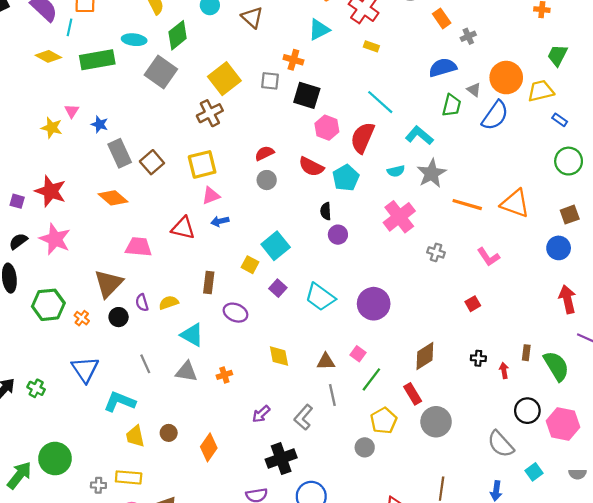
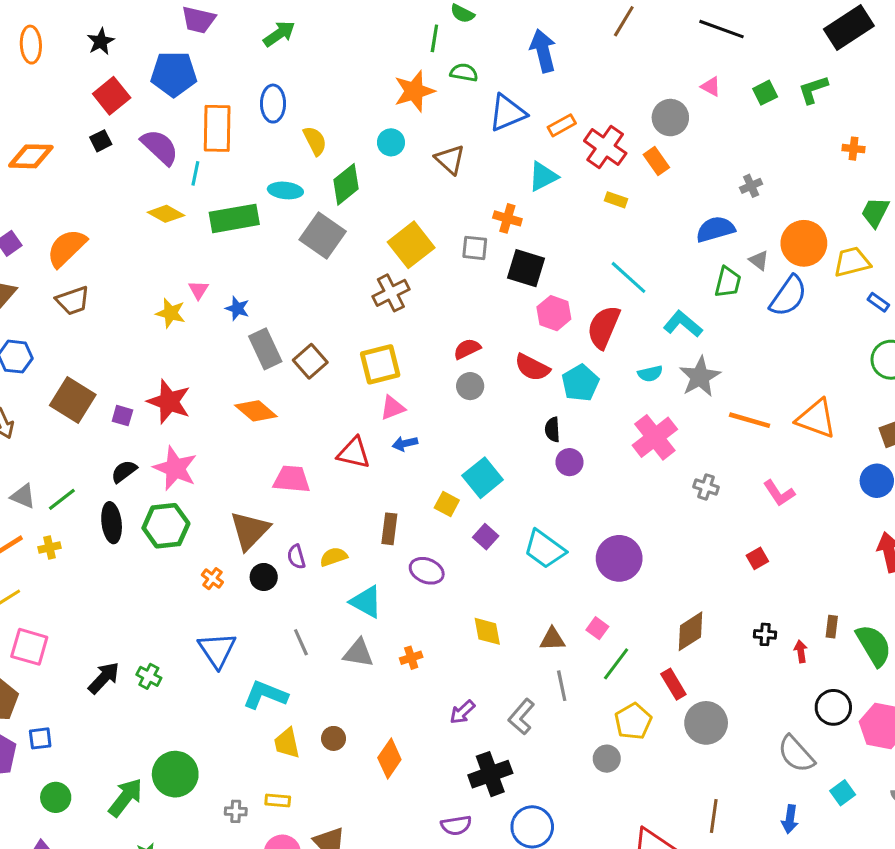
orange rectangle: (442, 18) -> (656, 161), moved
green hexagon: (48, 305) -> (166, 526), moved
yellow rectangle: (129, 477) -> (278, 801), size x0.7

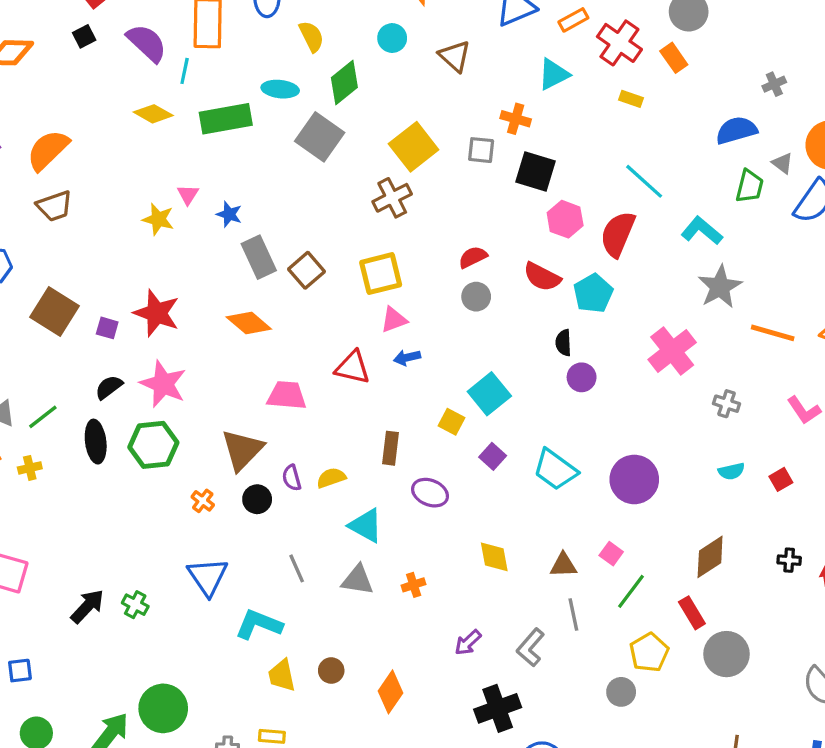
cyan semicircle: (650, 374) -> (731, 471), moved

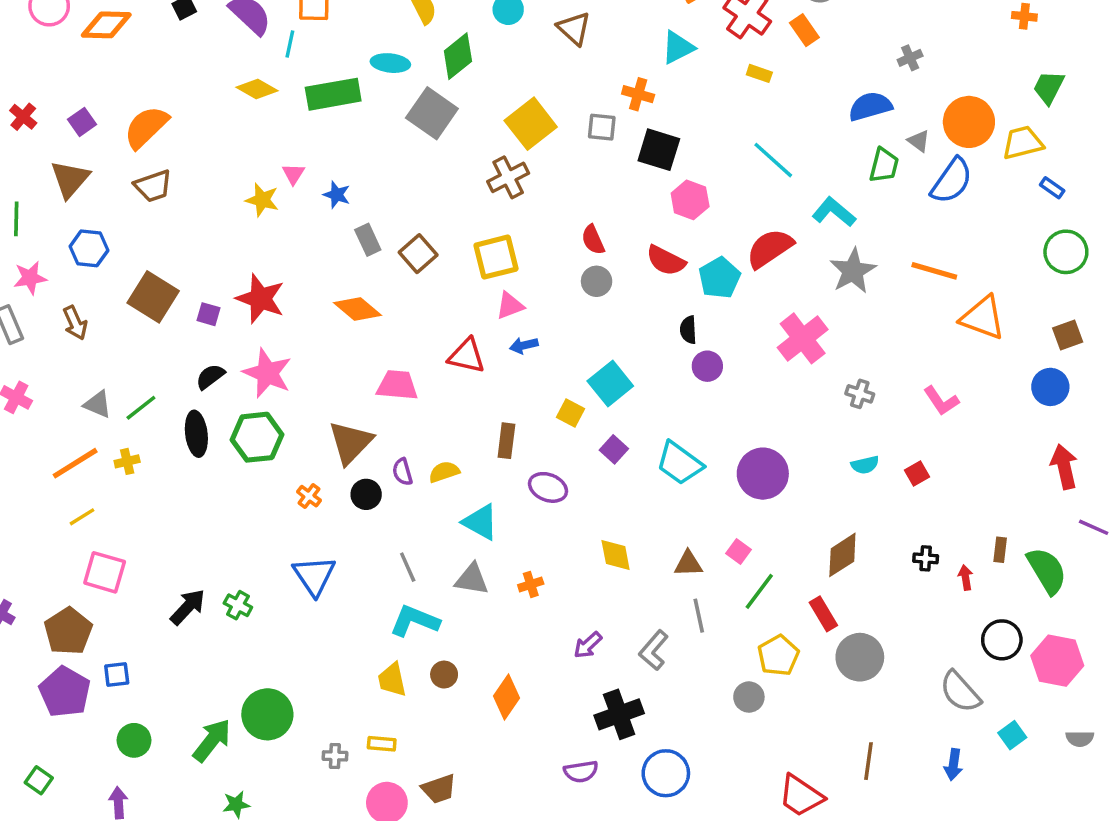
red semicircle: (618, 234) -> (770, 248), moved, turned 33
gray rectangle: (259, 257) -> (368, 240), size x0.7
red semicircle: (473, 257) -> (593, 240), turned -88
orange line: (773, 333) -> (934, 271), moved
cyan L-shape: (259, 624) -> (415, 621), moved

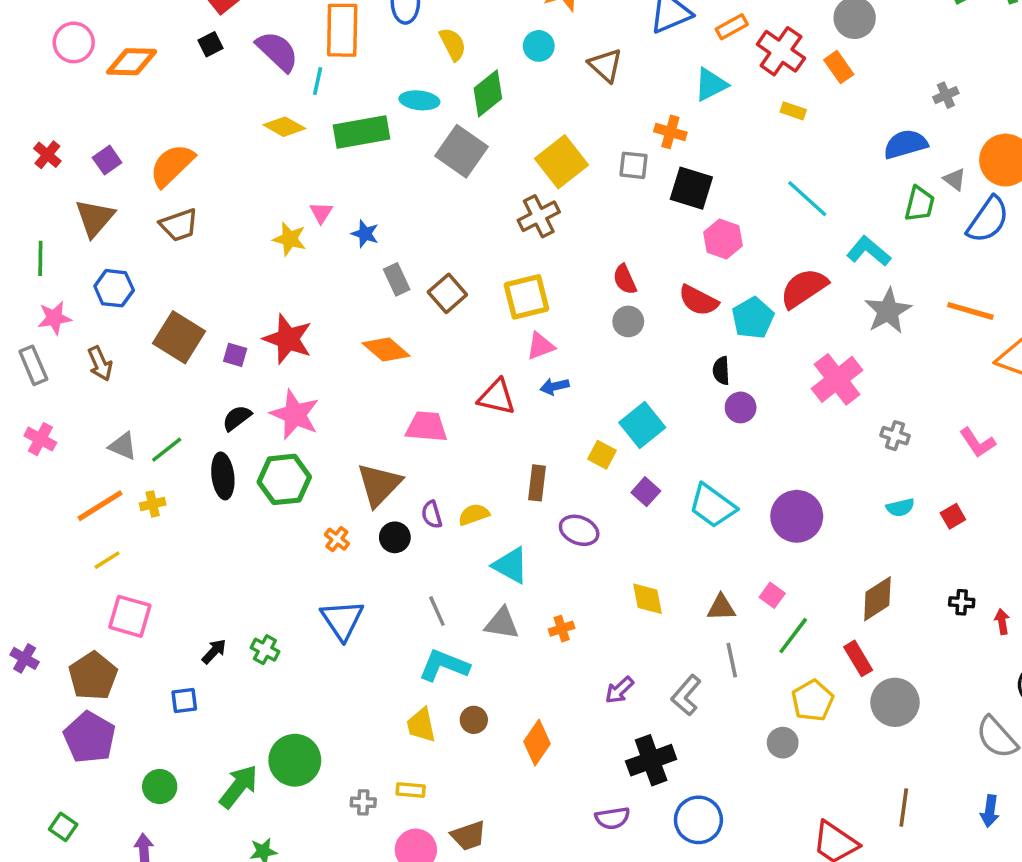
black arrow: (188, 607) -> (214, 651), size x0.7
blue square: (117, 675) -> (184, 701), moved

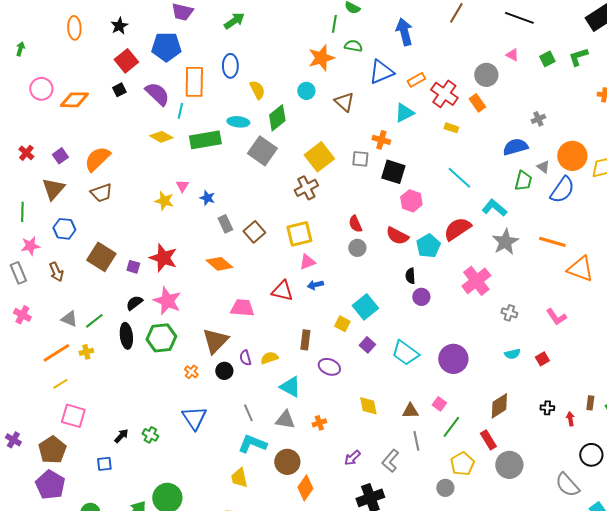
brown circle: (474, 720) -> (287, 462), moved, size x1.6

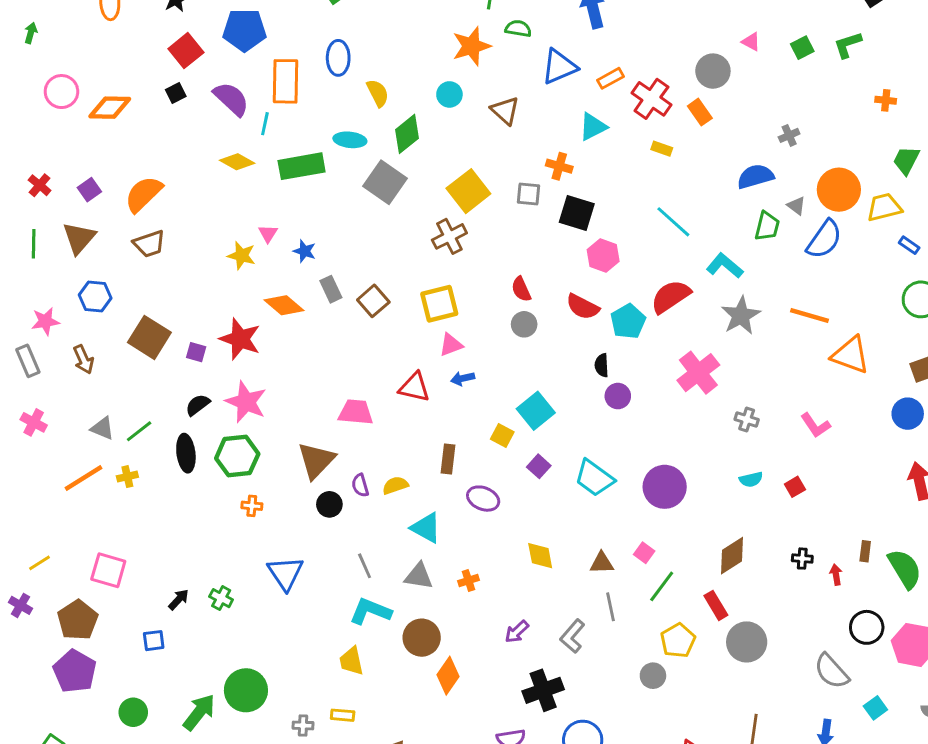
green line: (22, 212) -> (34, 244), moved
orange diamond: (219, 264) -> (284, 305), moved
orange cross: (191, 372) -> (252, 506), moved, turned -32
yellow line: (60, 384) -> (40, 563), moved

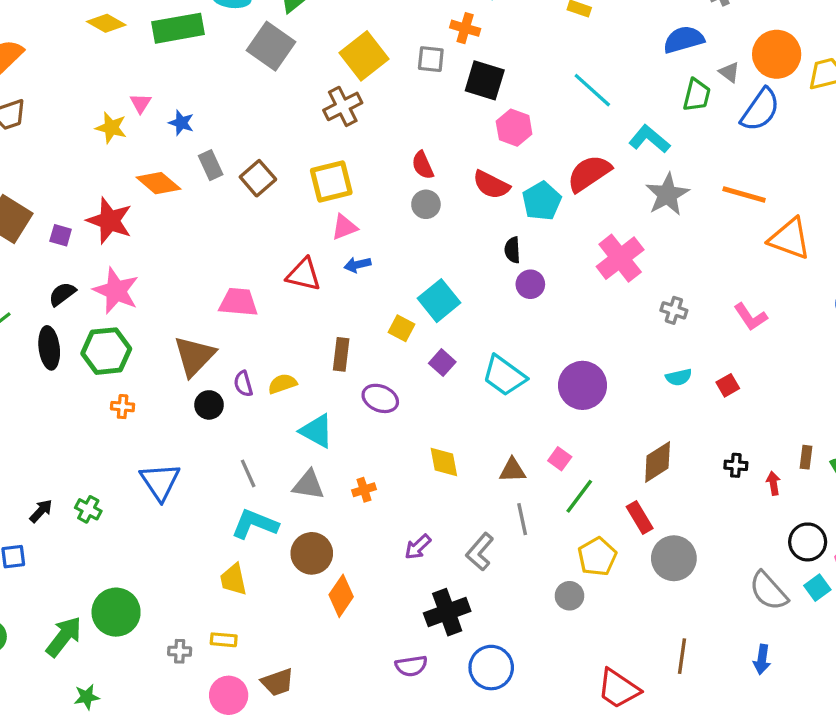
cyan square: (875, 708) -> (817, 588), moved

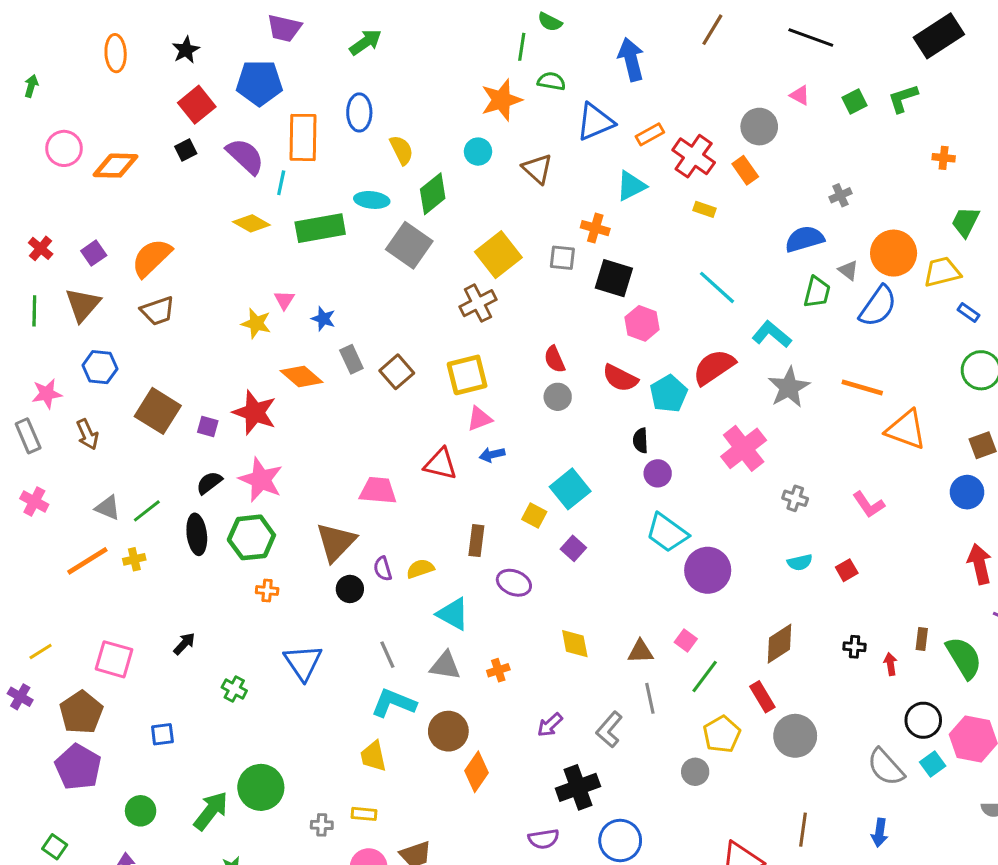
cyan trapezoid: (504, 376) -> (667, 533), moved
black arrow: (41, 511) -> (184, 644), moved

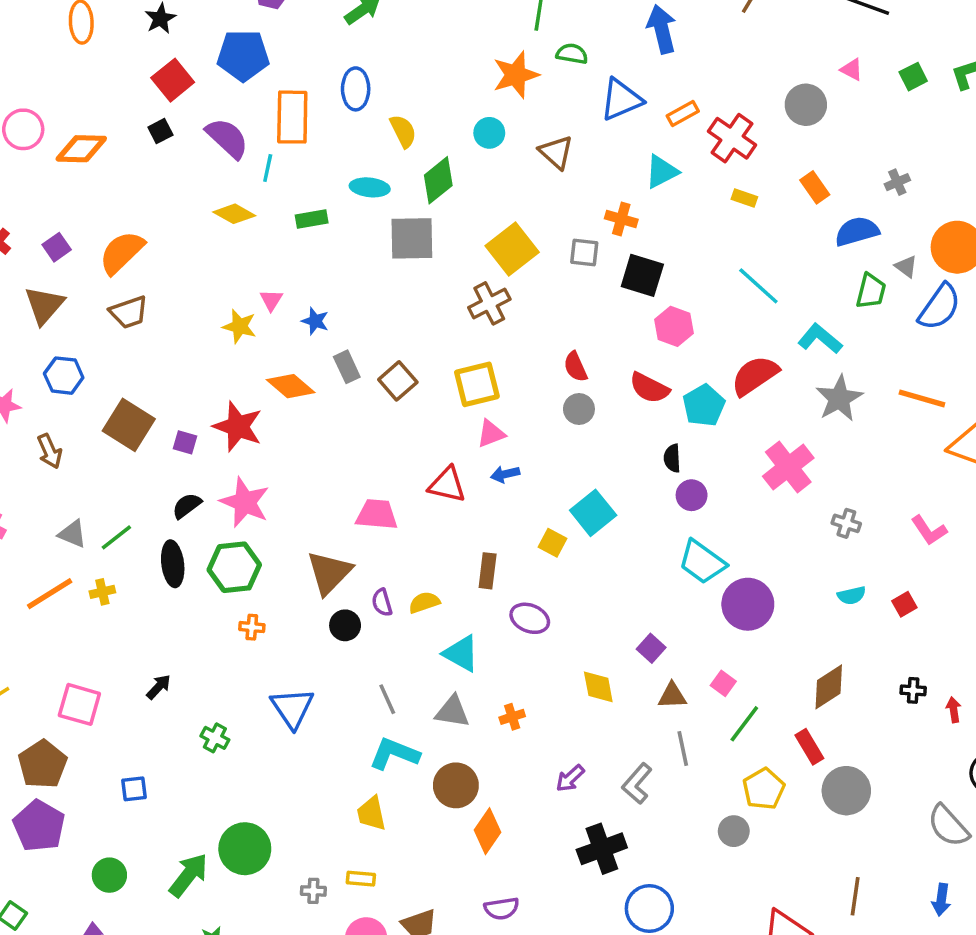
orange rectangle: (745, 170) -> (815, 187), moved
green rectangle: (320, 228) -> (312, 219), size x0.6
gray square: (409, 245) -> (412, 238), turned -36
purple square: (573, 548) -> (651, 648), moved
purple semicircle: (544, 839) -> (502, 909), moved

